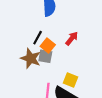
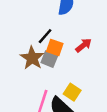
orange square: (48, 45) -> (55, 47), turned -32

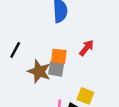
black line: (45, 36) -> (15, 50), moved

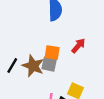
black line: (15, 50) -> (12, 65), moved

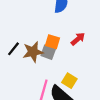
brown star: (33, 66) -> (33, 52), turned 30

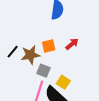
orange square: (53, 42) -> (49, 46), turned -32
gray square: (48, 52) -> (43, 71), moved

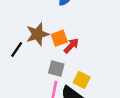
red arrow: (72, 44) -> (71, 46), moved
brown star: (30, 55) -> (38, 34), moved

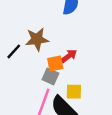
orange square: (59, 38) -> (55, 64), moved
yellow square: (82, 80) -> (74, 92), turned -35

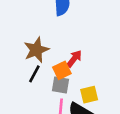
black line: (14, 51) -> (34, 74), moved

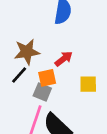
red arrow: (74, 59) -> (64, 59), moved
yellow square: (89, 95) -> (88, 84), moved

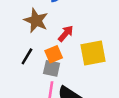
brown star: (27, 52) -> (36, 20), moved, turned -30
yellow square: (88, 84) -> (93, 53), size x1.5

